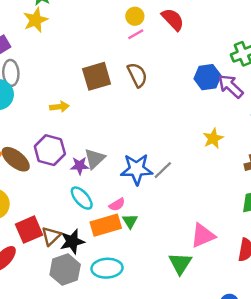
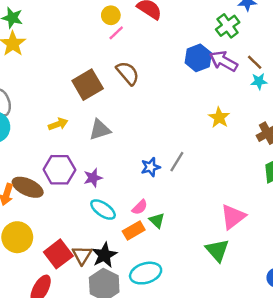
gray triangle: (95, 159) -> (100, 130), moved, turned 40
blue star: (137, 169) -> (151, 167), size x0.6
orange rectangle: (106, 225) -> (134, 230), size x0.7

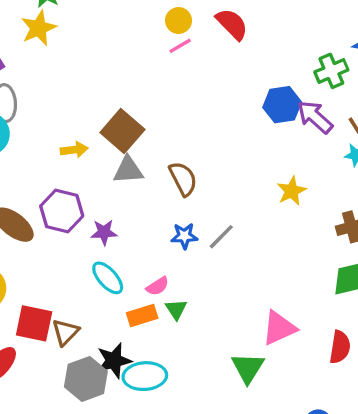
brown semicircle: (128, 73) -> (183, 179), moved
brown square: (88, 85) -> (122, 131), moved, turned -32
red square: (58, 254) -> (34, 323), turned 36
black star: (104, 255) -> (114, 361), moved

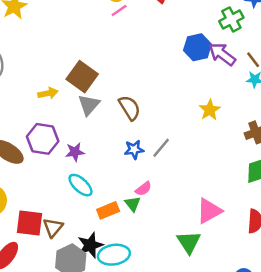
gray triangle: (128, 170) -> (89, 105), turned -40
pink semicircle: (157, 286) -> (143, 189), moved

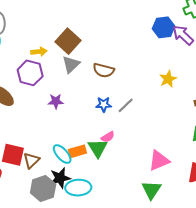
brown semicircle: (130, 108) -> (104, 70), turned 130
purple hexagon: (43, 139) -> (30, 73), moved
cyan ellipse: (80, 185) -> (62, 154), moved
green triangle: (133, 204) -> (98, 148), size x1.5
green triangle: (189, 242) -> (151, 190), moved

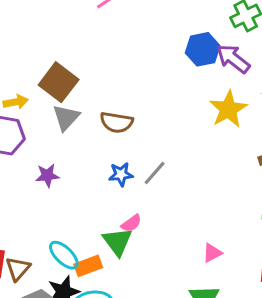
yellow star: (168, 79) -> (228, 109), moved, size x1.4
orange rectangle: (77, 151) -> (88, 266), moved
pink triangle: (159, 160) -> (212, 253), size x0.6

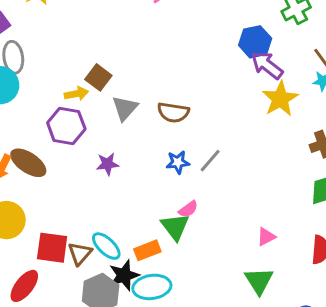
purple arrow: (233, 59) -> (267, 65), moved
brown square: (59, 82) -> (98, 77), moved, size x0.7
cyan ellipse: (64, 255) -> (106, 246), moved

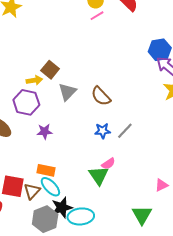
brown semicircle: (173, 112) -> (101, 96), turned 35
purple star: (107, 164) -> (45, 132), moved
orange rectangle: (147, 250) -> (46, 170), moved, turned 30
green triangle: (259, 281) -> (142, 215), moved

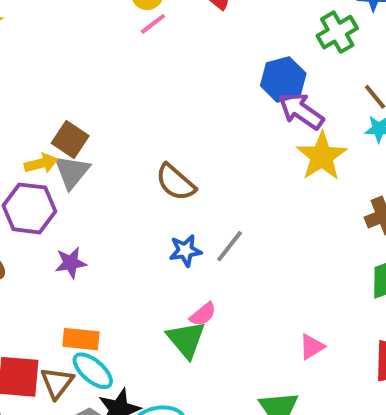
gray triangle: (67, 92) -> (72, 172), moved

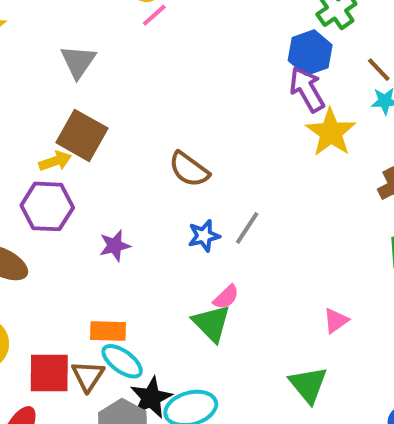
blue hexagon: (283, 79) -> (310, 53), moved
purple arrow: (301, 111) -> (307, 89), turned 30
brown square: (70, 140) -> (82, 135), size x1.4
gray triangle: (72, 172) -> (78, 62), moved
purple star: (71, 263) -> (115, 246), moved

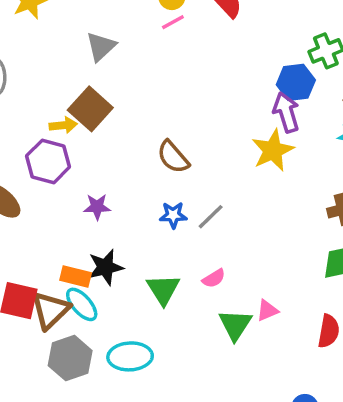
yellow star: (331, 132) -> (273, 150), moved
pink semicircle: (226, 297) -> (214, 278), moved
brown triangle: (88, 376) -> (50, 310), size x1.4
green triangle: (308, 385) -> (235, 325), moved
black star: (151, 398) -> (105, 267), moved

